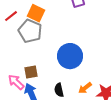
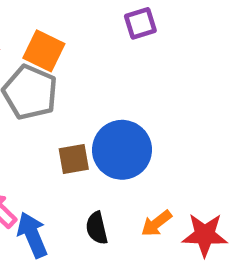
brown square: (31, 72) -> (74, 159), moved

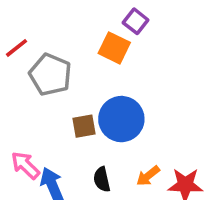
purple square: (140, 23) -> (136, 21), turned -35
orange square: (44, 51) -> (114, 48), moved

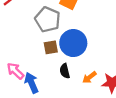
gray pentagon: (50, 75) -> (48, 19), moved
black semicircle: (102, 179) -> (65, 71), moved

